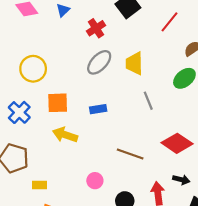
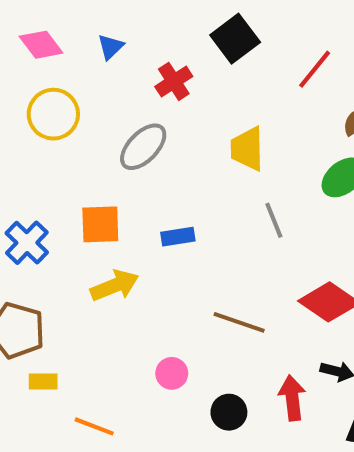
gray ellipse: (99, 62) -> (143, 147), moved
yellow circle: (33, 69) -> (53, 114), moved
yellow arrow: (65, 135) -> (115, 286), turned 140
yellow rectangle: (39, 185) -> (43, 382), moved

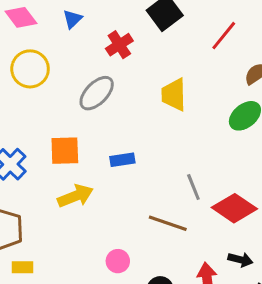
gray line: (274, 220) -> (193, 187), moved

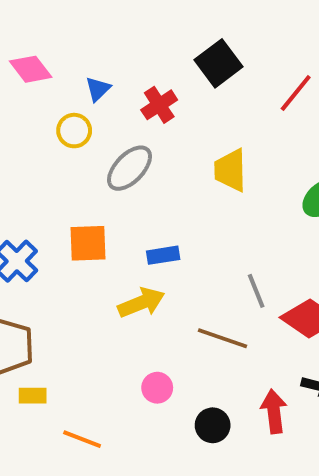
blue triangle: (72, 19) -> (98, 89), moved
yellow circle: (30, 69) -> (74, 131), moved, size x0.7
yellow arrow: (75, 196) -> (141, 303), moved

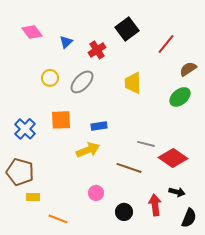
yellow circle: (74, 131) -> (50, 78), moved
gray line: (256, 291) -> (146, 144), turned -54

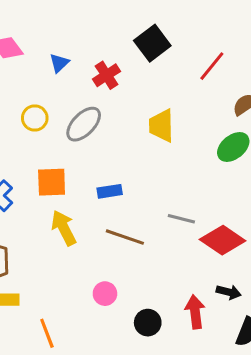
yellow arrow: (88, 150) -> (64, 228), moved, turned -95
brown line: (129, 168) -> (125, 237), moved
orange line: (58, 219) -> (47, 333), turned 48

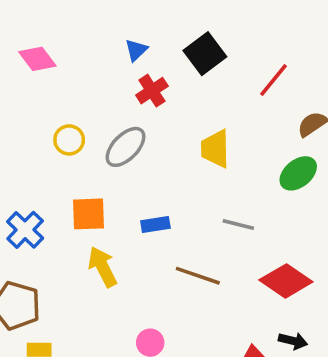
blue triangle: (59, 63) -> (136, 50), moved
gray line: (181, 219) -> (238, 225), moved
brown line: (125, 237) -> (198, 276), moved

